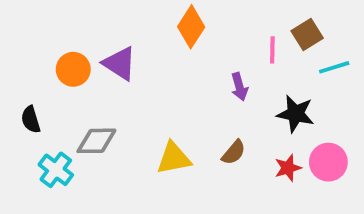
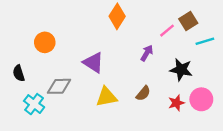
pink line: (272, 50) -> (167, 31), turned 49
purple triangle: (120, 64) -> (93, 63), moved
purple arrow: (239, 87) -> (147, 53), turned -133

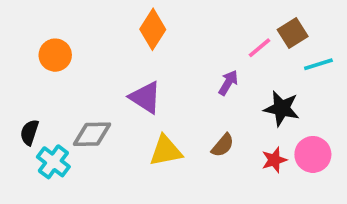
orange diamond: (117, 16) -> (153, 29), moved
orange circle: (45, 42) -> (55, 55), moved
black semicircle: (19, 73) -> (29, 132), moved, turned 35

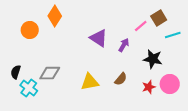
orange diamond: (153, 29) -> (55, 16), moved
purple triangle: (145, 97) -> (99, 38), moved

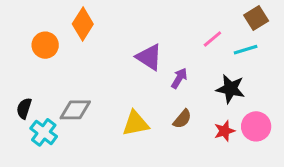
brown square: (159, 18) -> (256, 18), moved
cyan line: (173, 35) -> (246, 50), moved
purple arrow: (124, 45) -> (179, 78), moved

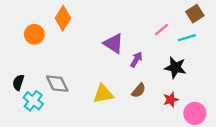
gray diamond: (75, 110) -> (57, 84), turned 65
pink circle: (256, 126) -> (195, 113), moved

